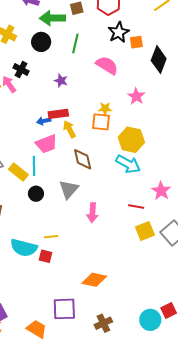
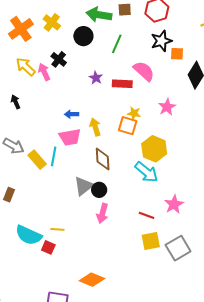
red rectangle: (58, 114) -> (122, 84), moved
black circle: (36, 194) -> (99, 190), moved

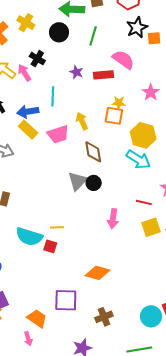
blue arrow: (72, 114) -> (28, 112), moved, size x1.5
cyan line: (54, 156) -> (53, 96), moved
yellow rectangle: (37, 160) -> (28, 130), moved
pink arrow: (103, 213) -> (113, 219), moved

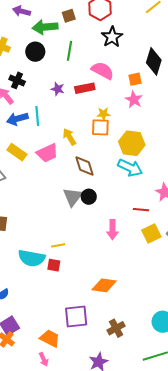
orange square: (154, 38) -> (135, 79), moved
blue arrow: (28, 112) -> (17, 119), moved

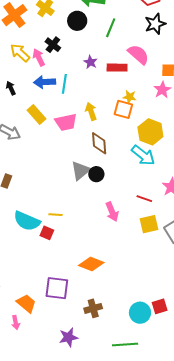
pink arrow: (113, 230) -> (112, 212), turned -36

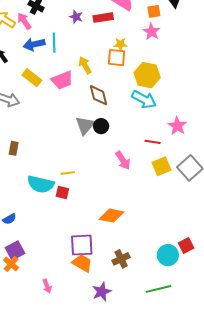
orange trapezoid: (26, 303) -> (82, 263), moved

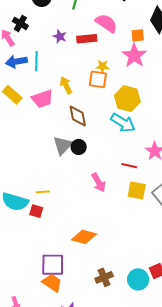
pink star: (151, 32) -> (134, 55), size x1.4
yellow square: (162, 166) -> (137, 190), turned 30
brown cross: (121, 259) -> (104, 277), moved

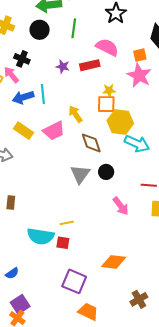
yellow hexagon: (127, 99) -> (120, 122), moved
black circle: (79, 147) -> (106, 172), moved
purple square: (53, 265) -> (74, 281), moved, turned 30

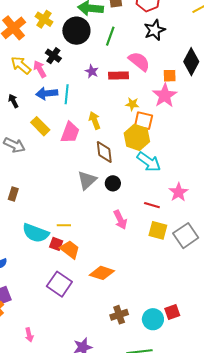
black circle: (40, 30) -> (76, 31), size x1.4
orange square: (106, 104) -> (144, 121), moved
pink trapezoid: (54, 131) -> (70, 132), turned -55
orange trapezoid: (88, 312) -> (70, 250), moved

